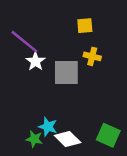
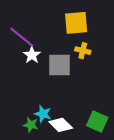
yellow square: (85, 26) -> (76, 23), size x1.6

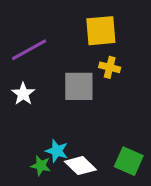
purple line: (22, 37) -> (29, 50), turned -68
white star: (32, 55) -> (23, 94), moved

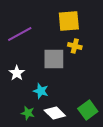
white star: (23, 94) -> (17, 73), moved
cyan star: (57, 151) -> (41, 91), moved
green square: (129, 161) -> (88, 110), turned 30

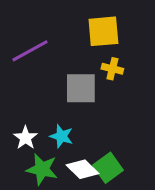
white star: (17, 73) -> (25, 138), moved
green square: (88, 110) -> (108, 168), moved
green star: (28, 113) -> (42, 169), size x1.5

